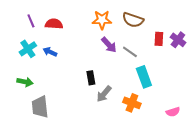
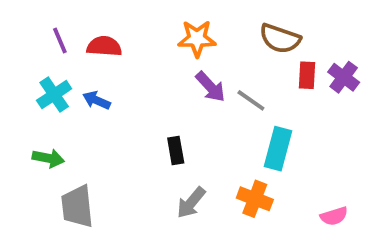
brown semicircle: (133, 20) -> (280, 39), moved
cyan rectangle: (144, 77) -> (278, 149), turned 35
gray arrow: (104, 94) -> (191, 203), moved

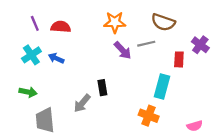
red rectangle: (307, 75) -> (179, 59), moved
gray line: (251, 100) -> (146, 44), moved, turned -48
gray arrow: (191, 203) -> (82, 103), moved

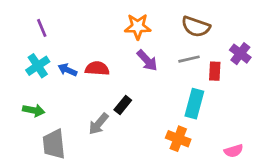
red semicircle: (61, 27) -> (97, 68), moved
gray line: (146, 44) -> (189, 59), moved
black rectangle: (102, 88) -> (123, 105), turned 49

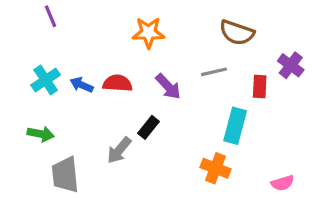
orange star: (138, 27) -> (149, 33), moved
purple line: (42, 28) -> (50, 16), moved
gray line: (189, 59) -> (214, 72), moved
purple arrow: (147, 60) -> (168, 87), moved

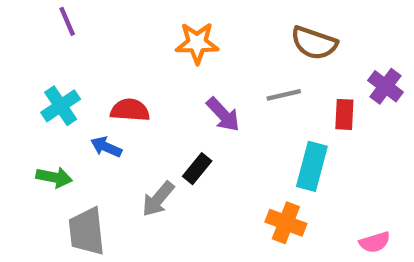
red semicircle: (117, 83) -> (130, 110), moved
blue arrow: (82, 85) -> (106, 147), moved

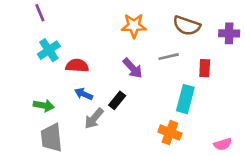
orange star: (197, 43) -> (134, 26), moved
purple cross: (386, 86) -> (229, 33), moved, turned -36
cyan cross: (61, 106) -> (49, 50), moved
blue arrow: (106, 147) -> (84, 94), moved
green arrow: (54, 177) -> (44, 106), moved

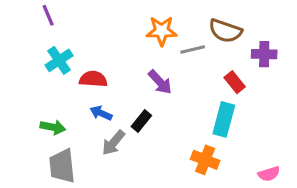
purple cross: (229, 33) -> (264, 54), moved
gray line: (169, 57) -> (193, 49), moved
red rectangle: (205, 68) -> (235, 82), moved, turned -42

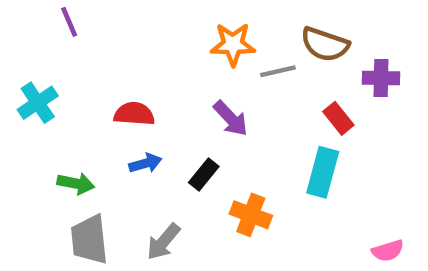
cyan cross: (59, 60) -> (38, 103), moved
blue arrow: (101, 113) -> (145, 163), turned 140
gray arrow: (113, 143) -> (163, 242), moved
orange cross: (205, 160) -> (251, 215), moved

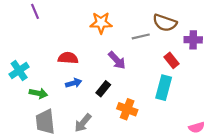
orange star: (233, 44) -> (101, 23), moved
cyan cross: (38, 103) -> (19, 71), moved

